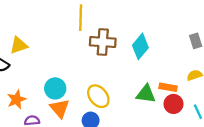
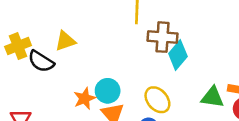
cyan diamond: (140, 46) -> (178, 55), moved
orange star: (16, 100) -> (85, 98), moved

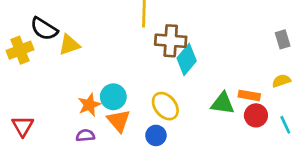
black semicircle: (41, 61) -> (44, 29), moved

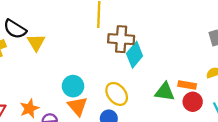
yellow triangle: (69, 45) -> (36, 42), turned -42
orange star: (89, 105) -> (29, 108), moved

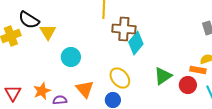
orange rectangle: (187, 85) -> (198, 70), moved
cyan circle: (73, 86) -> (71, 57), moved
green triangle: (165, 92) -> (163, 76), turned -42

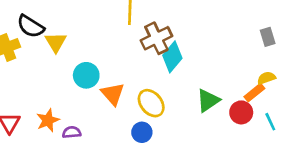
brown cross: (124, 29) -> (156, 38), turned -30
orange rectangle: (198, 70) -> (254, 93), turned -49
orange triangle: (85, 89) -> (113, 94), moved

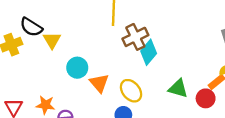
green triangle: (208, 100) -> (178, 89), turned 50
orange star: (48, 120) -> (45, 105), turned 30

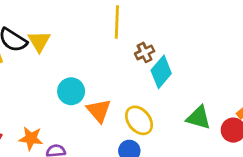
brown cross: (135, 37) -> (145, 52), size x0.6
yellow triangle: (52, 40) -> (39, 41), moved

